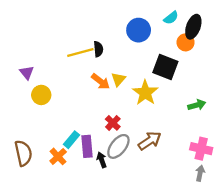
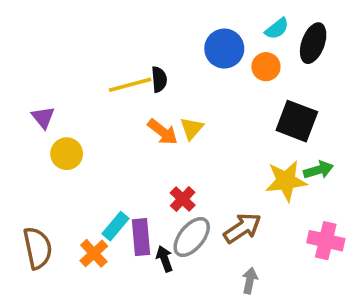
orange circle: (186, 42) -> (266, 67), moved
black square: (165, 67) -> (297, 121), moved
yellow star: (145, 93) -> (286, 181), moved, turned 30
gray arrow: (200, 173) -> (250, 281), moved

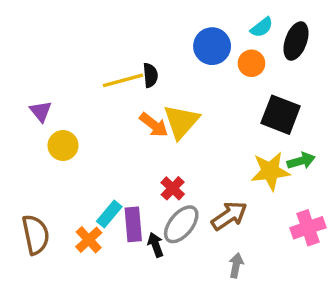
yellow triangle: (192, 128) -> (181, 122), size x1.6
pink cross: (326, 241) -> (308, 228), turned -32

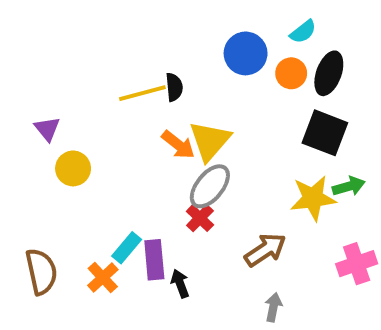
black ellipse: (296, 41) -> (329, 73), moved
gray ellipse: (181, 224) -> (210, 186), moved

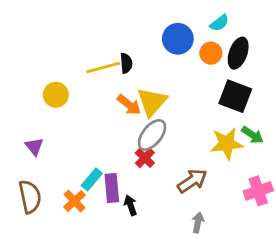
purple triangle: (47, 129) -> (34, 146), moved
yellow circle: (73, 168) -> (56, 95), moved
green arrow: (349, 186) -> (252, 135), turned 50

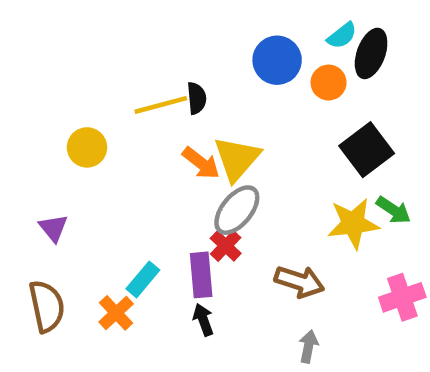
black ellipse: (238, 53) -> (371, 53), moved
black square: (235, 96) -> (367, 150), turned 32
brown arrow: (192, 181) -> (299, 282), turned 52
purple rectangle: (112, 188) -> (201, 275), moved

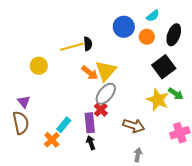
black ellipse: (371, 53) -> (174, 35), moved
yellow star: (353, 223) -> (158, 100), turned 30
brown semicircle: (47, 306) -> (21, 123), moved

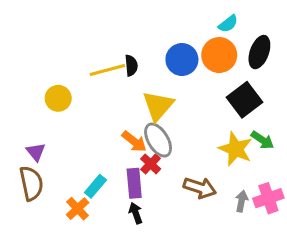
blue circle: (124, 27) -> (182, 60), moved
orange circle: (147, 37) -> (219, 55), size x1.5
orange arrow: (90, 73) -> (134, 142), moved
gray ellipse: (106, 94) -> (158, 140), turned -70
gray arrow: (138, 155) -> (242, 201), moved

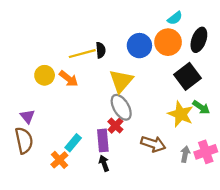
orange arrow: (134, 142) -> (69, 79), moved

